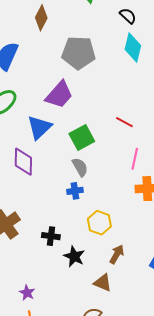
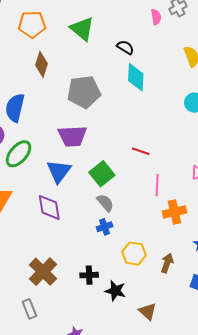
purple trapezoid: (59, 95) -> (72, 136), turned 56
brown arrow: (117, 254) -> (167, 263), moved
brown triangle: (103, 283) -> (148, 311), turned 30

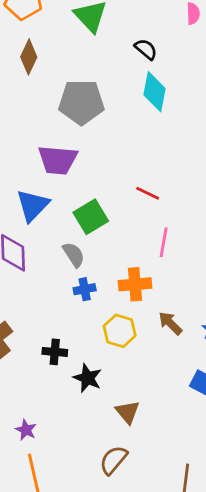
gray semicircle: (105, 203) -> (74, 255), moved
orange cross: (174, 212) -> (135, 284), moved
brown arrow: (167, 263) -> (170, 323), moved, turned -72

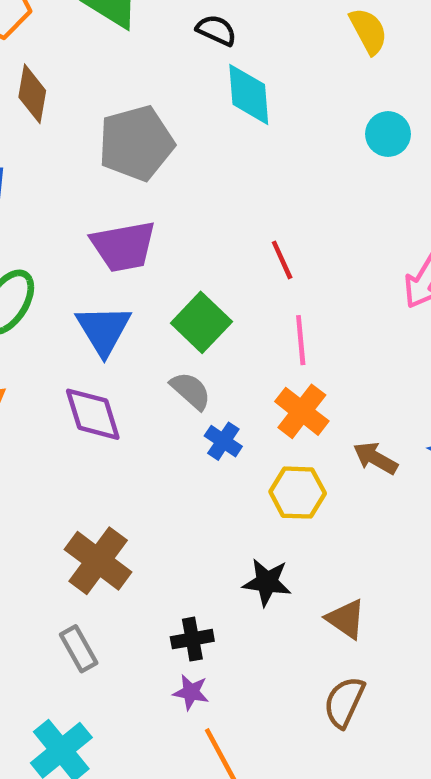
red line: (148, 193) -> (282, 260), turned 55
pink line: (164, 242) -> (301, 340), moved
orange cross: (135, 284) -> (302, 411), turned -32
blue cross: (85, 289) -> (223, 441), turned -30
black cross: (55, 352) -> (192, 639), moved

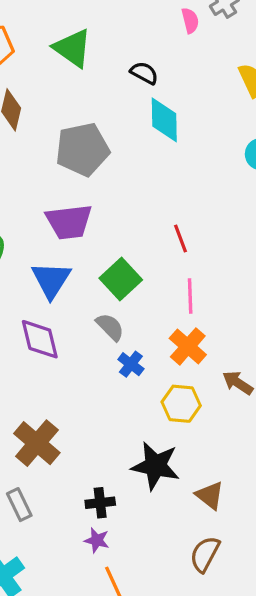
black star: (267, 582) -> (155, 466), size x1.4

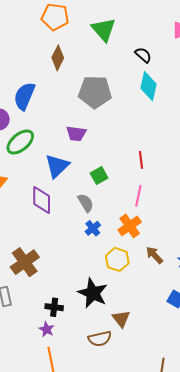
purple trapezoid: (69, 222) -> (76, 134), size x0.7
green square: (121, 279) -> (99, 176), size x0.7
brown semicircle: (205, 554) -> (100, 339), moved, turned -145

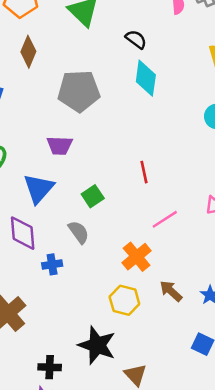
pink line: (138, 196) -> (165, 219), moved, turned 50
blue cross: (93, 228) -> (52, 264), moved, turned 35

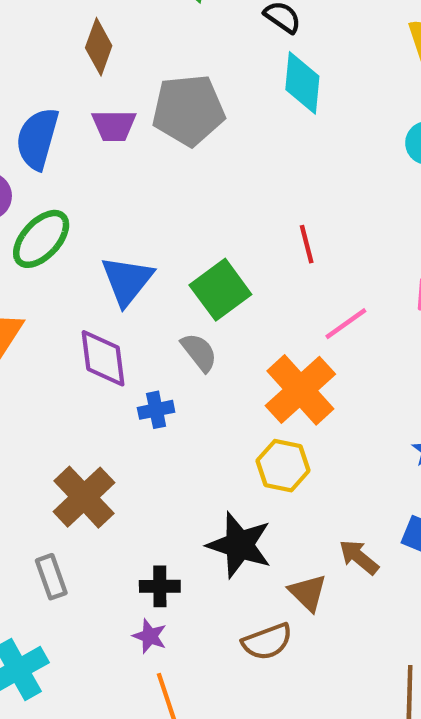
purple trapezoid: (60, 146) -> (114, 126), moved
green square: (93, 196) -> (220, 290), size x1.5
orange cross: (137, 257) -> (300, 390), size x1.4
brown arrow: (171, 291) -> (359, 557), moved

